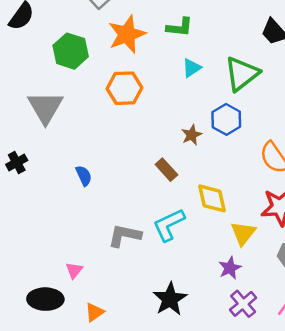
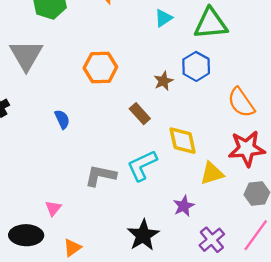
green triangle: (242, 74) -> (211, 24), turned 33
orange hexagon: (124, 88) -> (100, 68), moved
yellow triangle: (243, 233) -> (212, 173), turned 35
purple star: (230, 268) -> (184, 206), moved

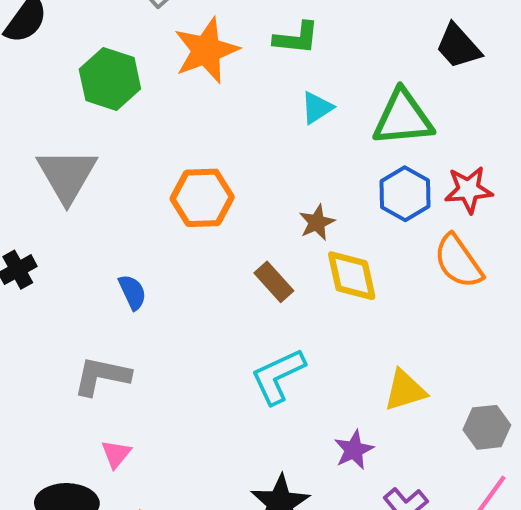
blue hexagon: (196, 66) -> (405, 194), moved
yellow diamond: (183, 141) -> (352, 276), moved
red star: (247, 149) -> (468, 190), moved, size x0.7
gray L-shape: (100, 176) -> (102, 376), moved

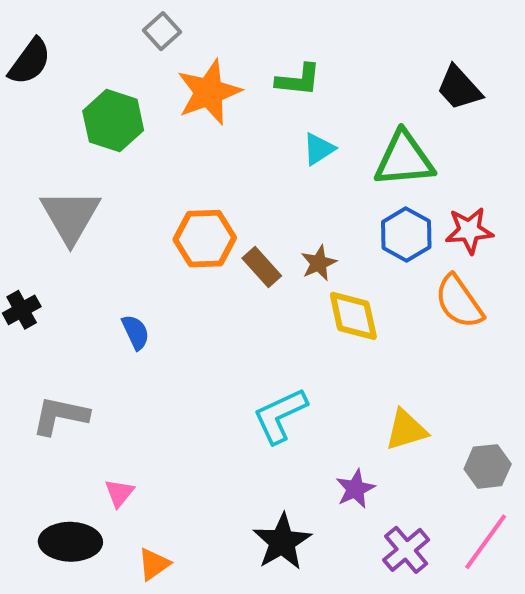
brown rectangle: (274, 282) -> (262, 267), moved
gray L-shape: (102, 376) -> (60, 416), moved

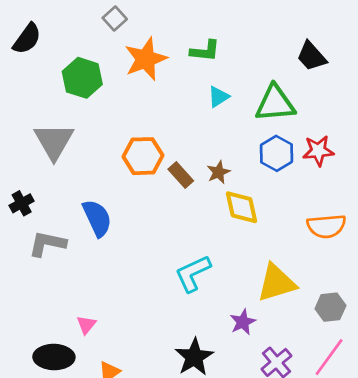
orange semicircle: (459, 302) -> (326, 226), moved, turned -60
blue semicircle: (136, 332) -> (97, 218), size x1.6
gray L-shape: (60, 416) -> (47, 244), moved
yellow triangle: (406, 430) -> (276, 283), size x1.4

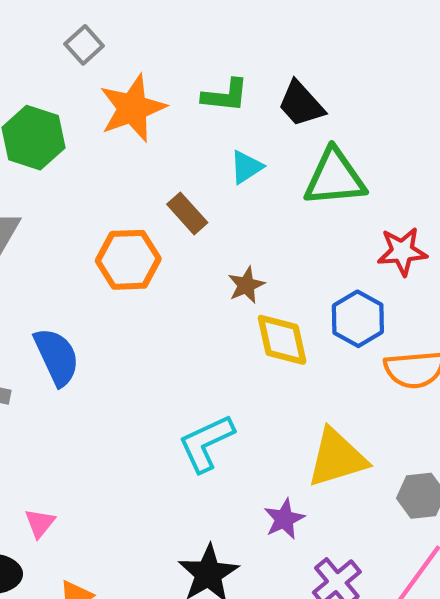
black trapezoid: (312, 56) -> (301, 104), moved
blue hexagon: (276, 153) -> (358, 319), moved
brown rectangle: (181, 175) -> (187, 213), moved

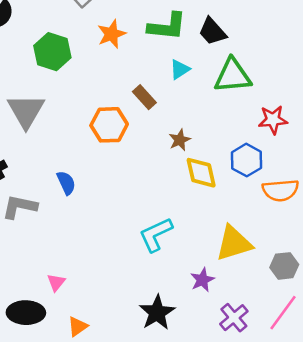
green L-shape: (225, 95) -> (167, 26), size x1.4
orange star: (132, 108) -> (112, 34), size x0.7
blue semicircle: (57, 357) -> (66, 183), size x0.7

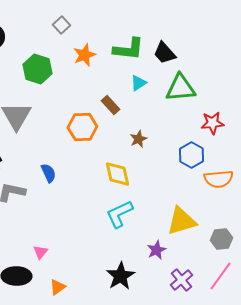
yellow diamond: (201, 173) -> (117, 174), moved

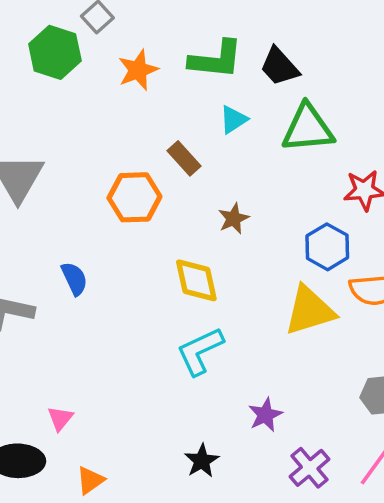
green hexagon: (37, 69) -> (55, 52), moved
yellow triangle: (181, 221) -> (310, 310), moved
black star: (120, 276) -> (202, 461), size x0.7

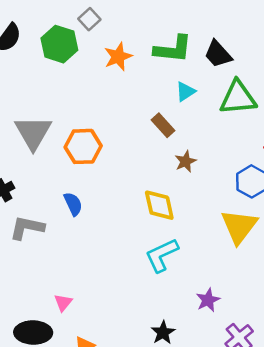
brown rectangle: (184, 158) -> (163, 125), moved
orange hexagon: (134, 197) -> (83, 146), moved
yellow triangle: (310, 310) -> (239, 226), turned -36

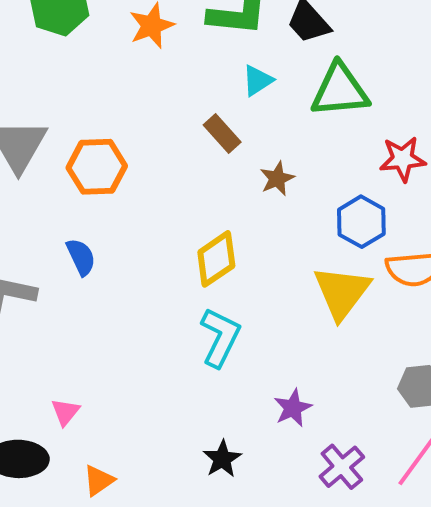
brown star: (185, 161) -> (277, 179), moved
yellow diamond: (159, 205) -> (216, 259), turned 68
cyan L-shape: (162, 255) -> (220, 337), turned 141

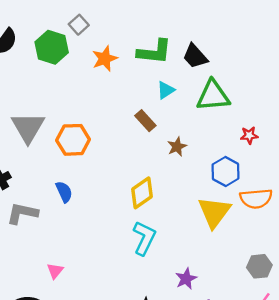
red star: (403, 159) -> (249, 135), size x0.7
pink triangle: (65, 412) -> (55, 271), moved

